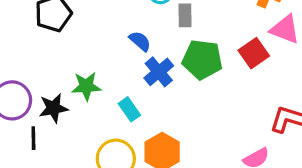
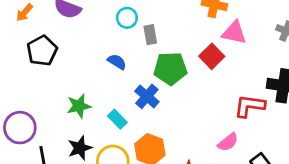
blue cross: (159, 72) -> (147, 96), moved
black star: (54, 108) -> (80, 148), moved

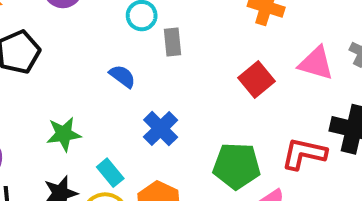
pink triangle: (234, 33) -> (316, 63), moved
green pentagon: (170, 68) -> (237, 166), moved
cyan rectangle: (117, 119) -> (110, 173), moved

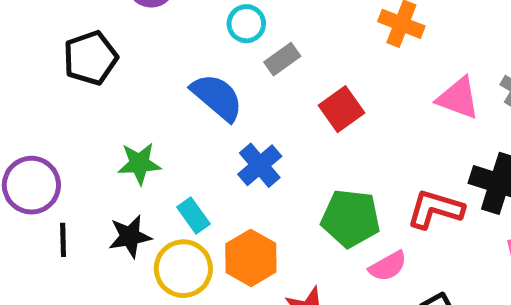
gray rectangle: (173, 42) -> (282, 59), turned 56
blue semicircle: (122, 76) -> (217, 97), size x1.6
red square: (256, 80) -> (341, 109), moved

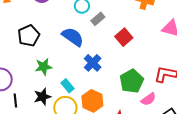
black pentagon: (90, 58) -> (29, 36), moved
green pentagon: (351, 218) -> (132, 81), turned -30

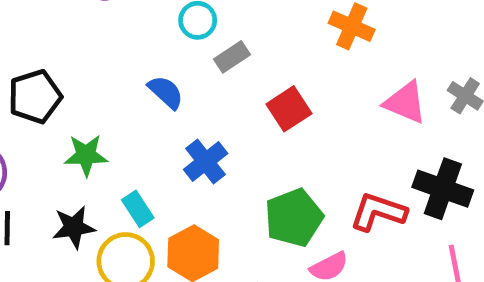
black pentagon: (29, 36) -> (35, 97), moved
blue semicircle: (73, 37) -> (166, 92), size x0.7

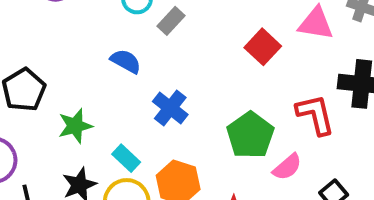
red square: (289, 109) -> (263, 47), moved
red L-shape: (378, 212) -> (315, 115), turned 72

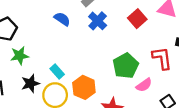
blue cross: (170, 108) -> (98, 21), moved
green star: (75, 126) -> (20, 56), moved

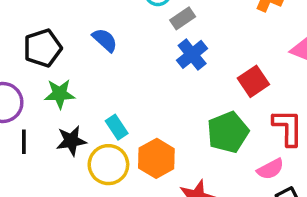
blue semicircle: (62, 19) -> (105, 40), moved
red square: (137, 19) -> (253, 81), moved
pink semicircle: (144, 85) -> (270, 169), moved

